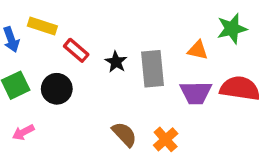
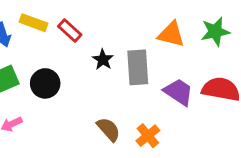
red rectangle: (76, 50) -> (70, 31), moved
orange triangle: (198, 50) -> (171, 34), moved, size x1.4
purple trapezoid: (196, 93) -> (178, 92), turned -148

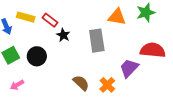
black star: (103, 60) -> (63, 35), moved
purple trapezoid: (178, 92) -> (129, 68), moved, turned -75

